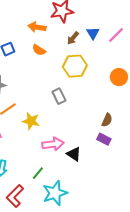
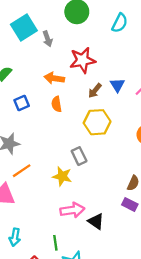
orange semicircle: (39, 50) -> (57, 104), turned 48
yellow star: (31, 121) -> (62, 176), moved
green line: (38, 173) -> (55, 243), turned -48

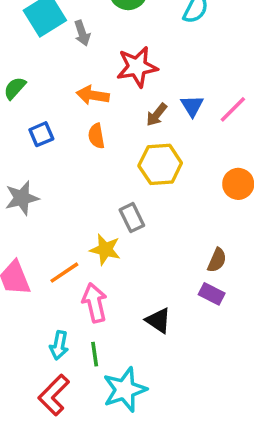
orange line: (22, 171) -> (64, 273), moved
pink arrow: (72, 210) -> (95, 303), moved, turned -95
cyan arrow: (15, 237) -> (59, 345), moved

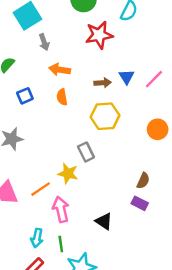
gray arrow: (82, 33) -> (44, 42), moved
red star: (137, 67) -> (99, 35), moved
brown arrow: (157, 115) -> (103, 83), turned -133

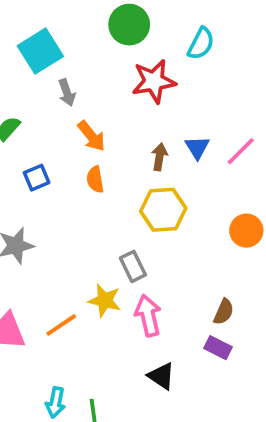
orange arrow: (60, 70) -> (91, 136), turned -138
brown arrow: (103, 83) -> (159, 157), turned -77
pink arrow: (61, 209) -> (148, 316), moved

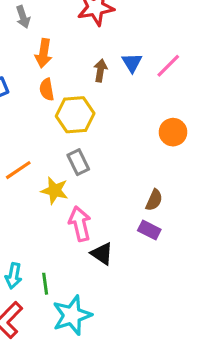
orange arrow: (91, 136) -> (44, 53), turned 48
yellow hexagon: (163, 210) -> (75, 115), moved
pink arrow: (148, 316) -> (80, 224), moved
orange line: (61, 325) -> (18, 170), moved

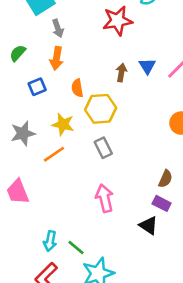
orange arrow: (44, 53) -> (57, 58), moved
yellow star: (55, 191) -> (63, 124), moved
black triangle: (102, 254) -> (149, 226), moved
green line: (45, 284) -> (76, 248), turned -42

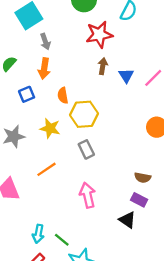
brown arrow: (121, 73) -> (103, 66), moved
orange line: (54, 154) -> (46, 169), moved
brown semicircle: (165, 179) -> (143, 178), turned 77

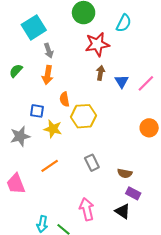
blue square: (27, 94) -> (37, 111), moved, turned 32
gray rectangle: (86, 149) -> (92, 163), moved
brown semicircle: (143, 178) -> (125, 173), moved
pink arrow: (88, 195) -> (87, 209), moved

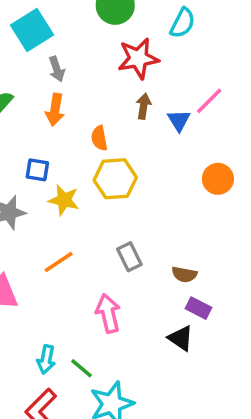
pink line: (146, 83) -> (209, 101), moved
orange semicircle: (64, 99) -> (99, 138), moved
orange circle: (149, 128) -> (218, 179), moved
pink arrow: (87, 209) -> (108, 313), moved

